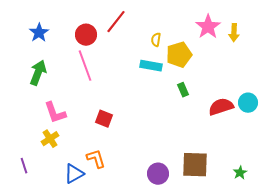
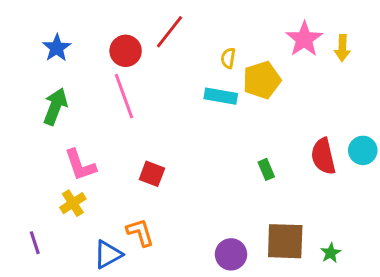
green rectangle: (183, 90) -> (266, 169), moved
red semicircle: (221, 107) -> (323, 156), turned -85
green star: (240, 173) -> (331, 253), moved

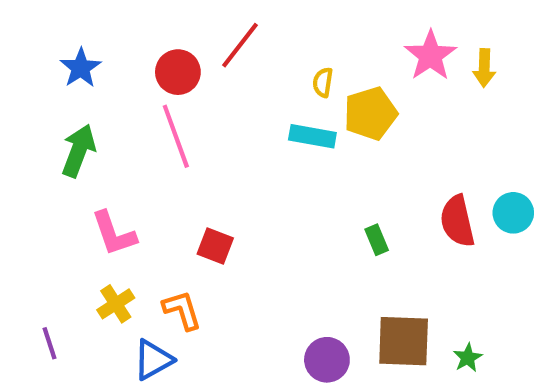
yellow cross: (73, 203) -> (116, 304), moved
orange L-shape: (140, 232) -> (182, 310), moved

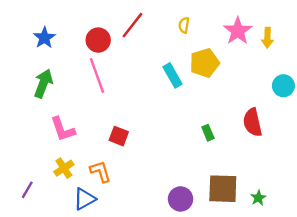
yellow semicircle: (323, 82) -> (184, 25), moved
cyan rectangle: (312, 136) -> (173, 75), turned 50
cyan circle: (513, 213) -> (283, 86), moved
purple line: (50, 343) -> (27, 190), turned 48

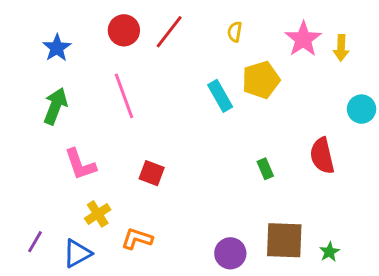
red circle: (98, 40) -> (124, 30), moved
yellow cross: (64, 168) -> (98, 214), moved
orange L-shape: (100, 172) -> (137, 239), moved, turned -55
blue triangle: (84, 199) -> (77, 253), moved

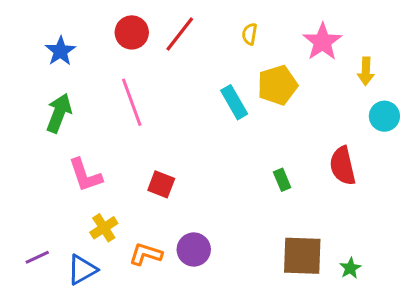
yellow arrow: (341, 48) -> (366, 71), moved
purple line: (35, 242) -> (37, 257), turned 35
purple circle: (230, 253) -> (194, 250), moved

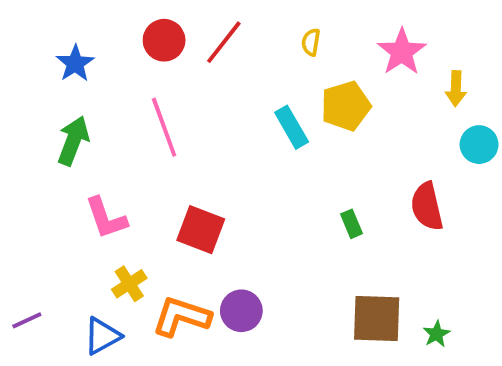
red square: (161, 184) -> (201, 230), size x1.4
orange L-shape: (146, 254) -> (181, 317), size x1.4
purple line: (37, 257) -> (27, 320), moved

